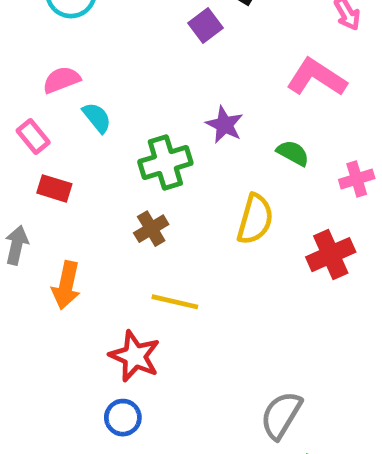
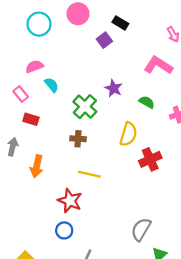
green cross: (165, 162) -> (85, 107), turned -30
brown cross: (151, 229) -> (78, 139), turned 35
red cross: (331, 255) -> (150, 159), moved

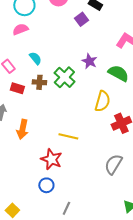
pink semicircle: (34, 67) -> (20, 29), moved
green semicircle: (147, 102) -> (118, 73), size x1.5
brown cross: (78, 139) -> (39, 82), moved
gray semicircle: (141, 229) -> (113, 164), moved

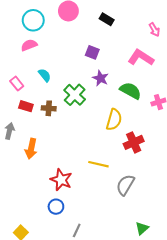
purple square: (81, 19) -> (92, 52), moved, turned -32
brown cross: (39, 82) -> (49, 108), moved
yellow line: (68, 136) -> (98, 164), moved

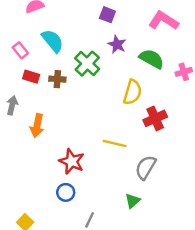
cyan semicircle: (45, 75) -> (53, 41), size x1.5
green triangle: (142, 228) -> (133, 201), moved

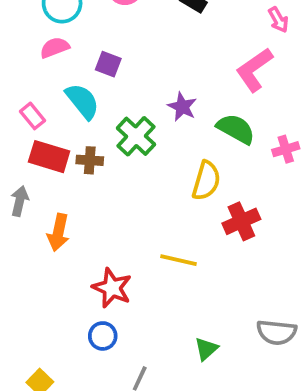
purple square: (107, 15) -> (108, 64), moved
pink L-shape: (164, 21) -> (254, 70), turned -68
red rectangle: (31, 77) -> (49, 157), size x1.5
gray semicircle: (146, 167) -> (277, 332), moved, turned -115

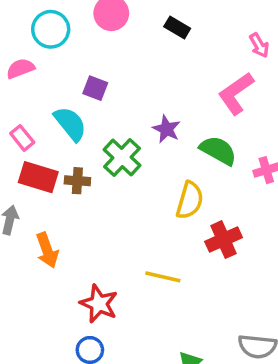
pink semicircle: (55, 48) -> (20, 68), moved
orange arrow: (58, 232) -> (47, 250), turned -32

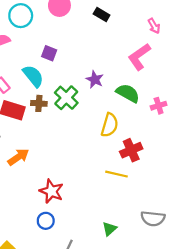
brown cross: (77, 181) -> (39, 103), moved
orange arrow: (47, 250) -> (18, 157), turned -105
yellow line: (163, 277) -> (116, 174), moved

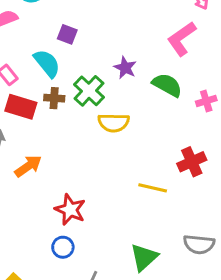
yellow semicircle: (110, 125) -> (114, 123), moved, turned 75
red cross: (131, 150) -> (192, 162), moved
green triangle: (110, 229) -> (144, 257), size x1.5

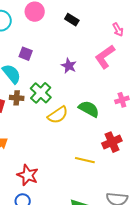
purple star: (125, 68) -> (69, 66), moved
green semicircle: (167, 85) -> (89, 109), moved
yellow semicircle: (114, 123) -> (58, 115), turned -35

